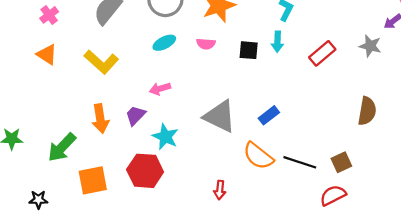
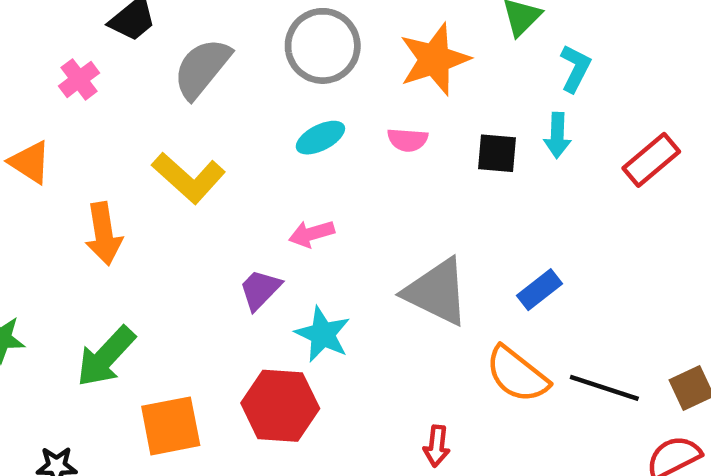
orange triangle: (47, 54) -> (30, 162), moved
orange arrow: (100, 119) -> (104, 234), moved

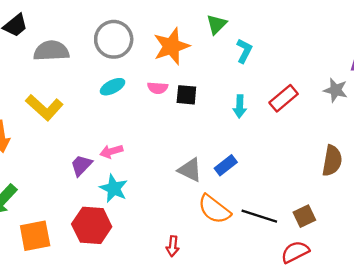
gray semicircle: (202, 68) -> (51, 51), turned 48
cyan arrow: (557, 135) -> (240, 106), moved
black square: (497, 153) -> (186, 95), moved
pink arrow: (311, 234) -> (111, 151), moved
gray triangle: (437, 292) -> (190, 170), moved, size x0.7

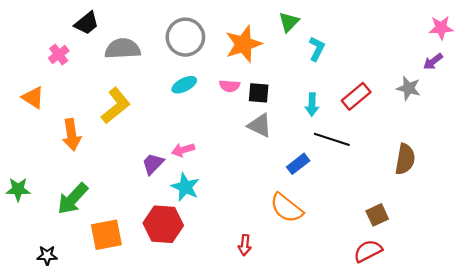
yellow L-shape: (44, 107) -> (116, 106), turned -81
gray triangle: (190, 170) -> (260, 125), moved
black line: (259, 216) -> (332, 139), moved

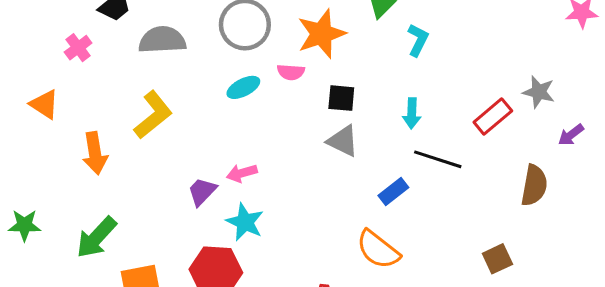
purple arrow: (433, 62) -> (571, 135), moved
pink semicircle: (230, 86) -> (291, 72), moved
red rectangle: (356, 96) -> (493, 116), moved

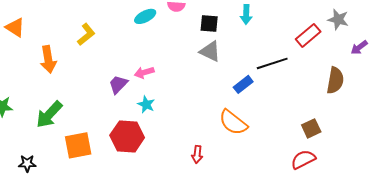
cyan arrow: (412, 113) -> (246, 14), moved
yellow L-shape: (153, 115) -> (86, 34), size x0.7
black line: (438, 159) -> (272, 63), turned -36
cyan star: (245, 222) -> (146, 104), size x0.7

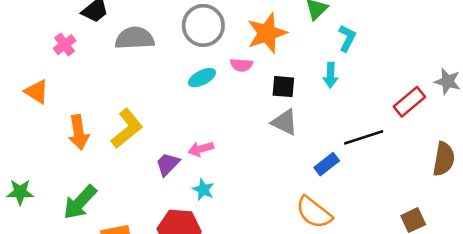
yellow L-shape: (86, 34) -> (127, 128), moved, size x1.4

